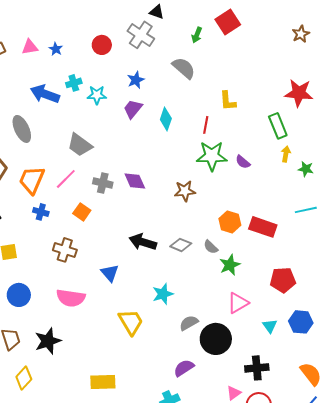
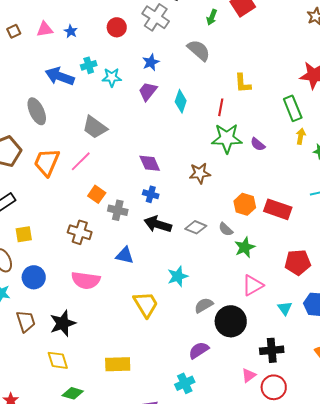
gray cross: (103, 183) -> (118, 210), moved
blue cross: (41, 212) -> (151, 194), moved
blue triangle: (110, 273) -> (125, 255), turned -36
yellow diamond: (24, 378) -> (58, 360), moved, turned -60

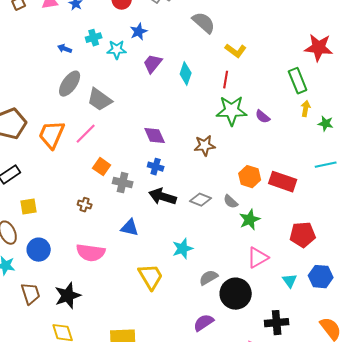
blue star: (151, 62) -> (139, 32), moved
blue arrow: (60, 76) -> (65, 49), size x0.5
yellow L-shape: (243, 83) -> (236, 51), moved, turned -50
gray ellipse: (37, 111) -> (70, 84), moved, turned 60
brown cross: (80, 232) -> (85, 205), size x0.6

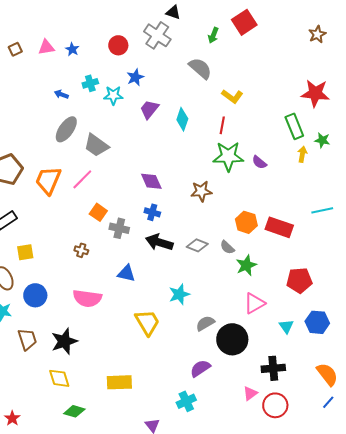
green star: (326, 124) -> (322, 140), moved

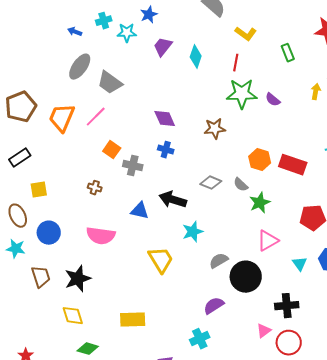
green rectangle: (294, 126) -> (288, 53), moved, size x0.7
black arrow: (159, 242) -> (173, 200), moved

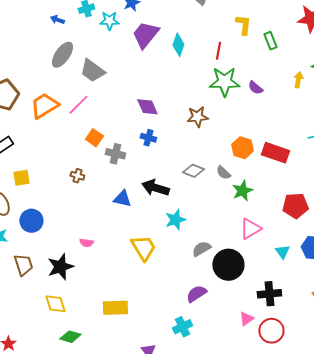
yellow L-shape: (246, 34) -> (243, 25), moved, turned -120
purple trapezoid: (163, 47) -> (145, 35), size x1.4
orange trapezoid: (62, 118) -> (44, 106), turned 36
pink semicircle: (101, 236) -> (86, 243), moved, size x0.5

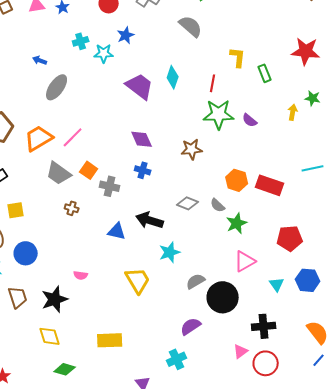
blue arrow: (57, 20) -> (40, 60), moved
purple trapezoid: (145, 35) -> (140, 86), moved, turned 88
gray trapezoid: (92, 71) -> (59, 173), moved

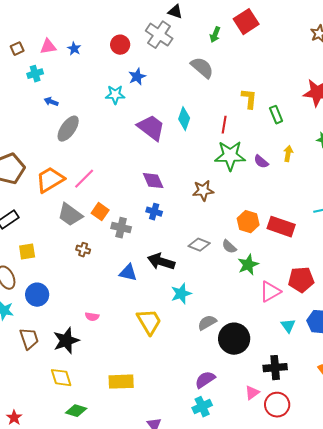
cyan cross: (81, 41) -> (35, 74), moved
yellow arrow: (293, 112) -> (288, 154), moved
pink triangle: (245, 261) -> (270, 292), moved
purple semicircle: (191, 326) -> (205, 380), moved
cyan cross: (177, 359) -> (202, 407), moved

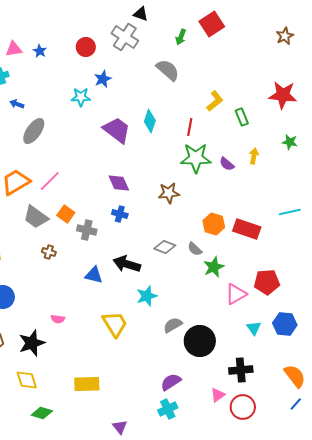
yellow L-shape: (249, 99) -> (215, 101), turned 45

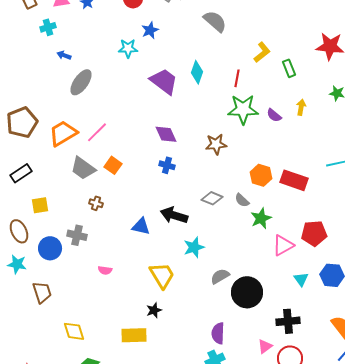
gray cross: (87, 230) -> (77, 235), moved
black star: (32, 343) -> (154, 310), moved, size x0.6
purple semicircle: (171, 382) -> (218, 333), turned -55

